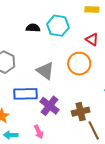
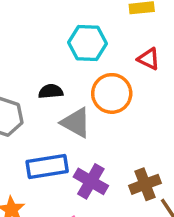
black semicircle: (33, 28) -> (51, 91), moved
orange circle: (79, 64) -> (112, 93), moved

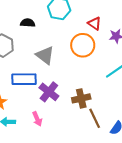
black semicircle: (51, 91) -> (28, 23), moved
orange circle: (112, 93) -> (83, 45), moved

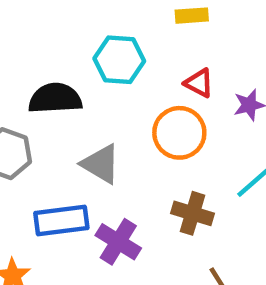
black semicircle: (28, 23) -> (55, 98), size x1.6
brown cross: (81, 98) -> (193, 213), moved, turned 36

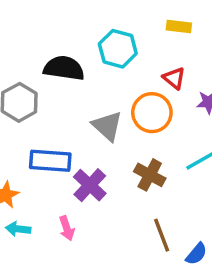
gray triangle: (101, 164) -> (107, 126), moved

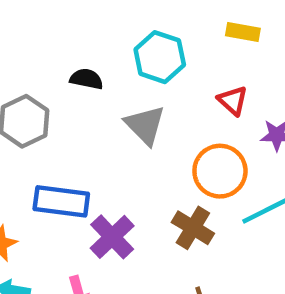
black semicircle: (64, 68) -> (86, 79), size x0.6
orange circle: (152, 113) -> (220, 171), moved
gray triangle: (107, 126) -> (145, 125), moved

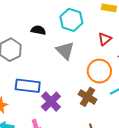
red triangle: (233, 101) -> (105, 39), turned 40

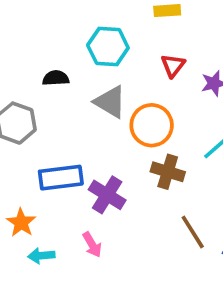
orange circle: (99, 71) -> (152, 125), moved

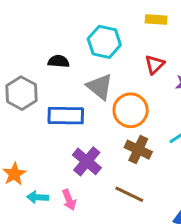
blue rectangle: (61, 178) -> (66, 116), moved
brown line: (193, 232) -> (129, 194), moved, turned -40
cyan arrow: (41, 256) -> (38, 197), moved

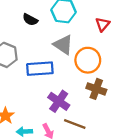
black semicircle: (59, 61) -> (30, 20), moved, turned -152
brown line: (129, 194) -> (75, 124), moved

